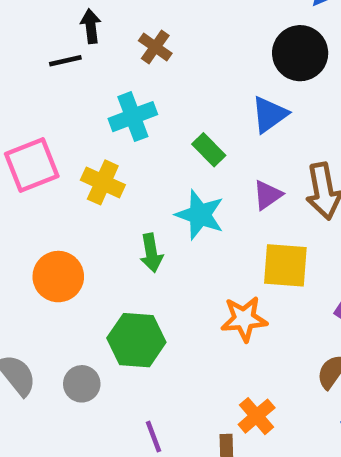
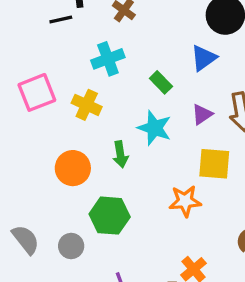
orange circle: (58, 277) -> (73, 168), moved

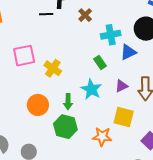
cyan cross: (108, 59) -> (111, 35), moved
green hexagon: (110, 216) -> (65, 127), moved

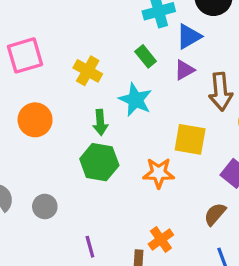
yellow cross: (53, 68) -> (88, 71), moved
purple triangle: (121, 86) -> (184, 70), moved
orange circle: (38, 105) -> (35, 120), moved

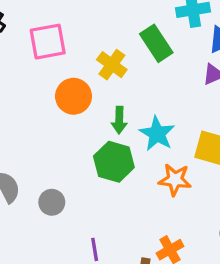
green rectangle: (146, 56) -> (156, 43), moved, size x1.5
cyan star: (135, 100) -> (157, 134), moved
orange circle: (35, 120) -> (74, 96), moved

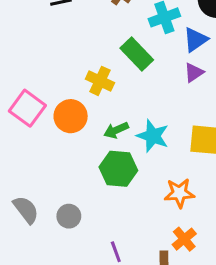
pink square: (48, 42) -> (27, 108), moved, turned -33
green arrow: (119, 120) -> (116, 130), turned 75
orange star: (175, 180) -> (179, 193), moved

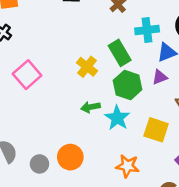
orange circle: (71, 116) -> (70, 157), moved
green hexagon: (118, 169) -> (128, 85), moved

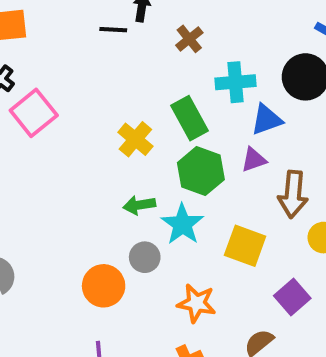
pink square: (27, 75) -> (34, 113), moved
gray circle: (39, 164) -> (145, 257), moved

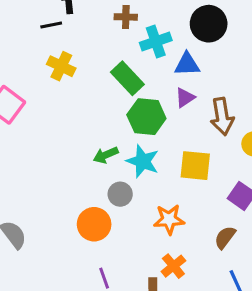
brown cross: (189, 39) -> (126, 17), moved, turned -35
blue triangle: (267, 120) -> (187, 64), turned 32
yellow cross: (135, 139) -> (61, 66), moved

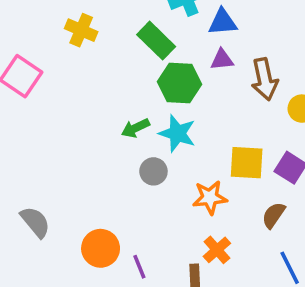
purple triangle: (185, 98) -> (222, 60), turned 30
yellow square: (195, 166) -> (247, 163), moved
orange circle: (94, 224) -> (101, 248), moved

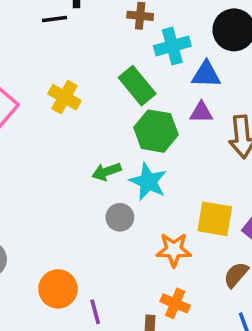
yellow cross: (81, 30) -> (64, 97), moved
orange cross: (217, 250) -> (175, 303), turned -32

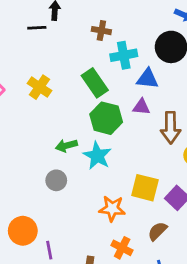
gray circle: (120, 217) -> (56, 180), moved
orange cross: (175, 303) -> (122, 248), moved

